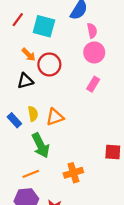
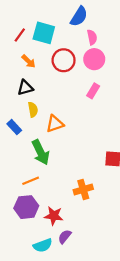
red line: (18, 20) -> (20, 35), moved
red circle: (49, 64) -> (64, 60), moved
yellow semicircle: (33, 114) -> (33, 110), moved
orange cross: (73, 173) -> (83, 190), moved

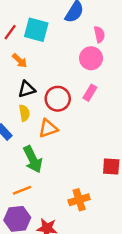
pink semicircle: (92, 37) -> (99, 34), moved
red circle: (64, 60) -> (58, 99), moved
black triangle: (25, 88) -> (27, 89), moved

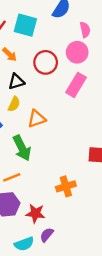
pink rectangle: (90, 93) -> (76, 85), size x1.5
red circle: (58, 99) -> (46, 62), moved
yellow semicircle: (24, 113) -> (14, 104), turned 35

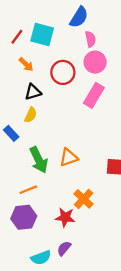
pink semicircle: (85, 30) -> (90, 39), moved
orange triangle: (37, 119) -> (69, 158), moved
orange cross: (66, 186) -> (84, 199), turned -30
red star: (35, 213) -> (65, 217), moved

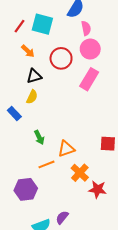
orange triangle: (69, 158) -> (66, 149), moved
green arrow: (39, 160) -> (39, 137), size x0.6
orange line: (28, 190) -> (47, 164), moved
red star: (65, 217) -> (97, 189), moved

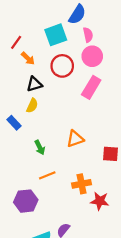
cyan square: (42, 24) -> (56, 35), moved, turned -35
red line: (19, 26) -> (16, 42), moved
orange triangle: (66, 149) -> (75, 139), moved
orange cross: (80, 173) -> (82, 184), turned 36

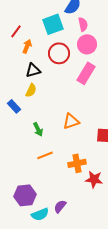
orange arrow: (28, 58) -> (27, 46), turned -112
purple hexagon: (26, 201) -> (25, 195), moved

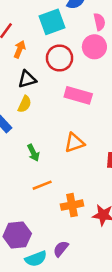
pink semicircle: (83, 24) -> (99, 22), moved
pink rectangle: (86, 73) -> (78, 95), moved, turned 75
orange cross: (77, 163) -> (72, 205), moved

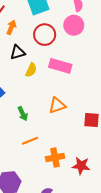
yellow semicircle: (25, 104) -> (31, 70), moved

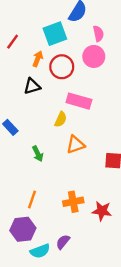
orange arrow: (11, 27) -> (38, 59), moved
yellow semicircle: (31, 70) -> (61, 119), moved
orange line: (30, 141) -> (32, 199), moved, turned -49

